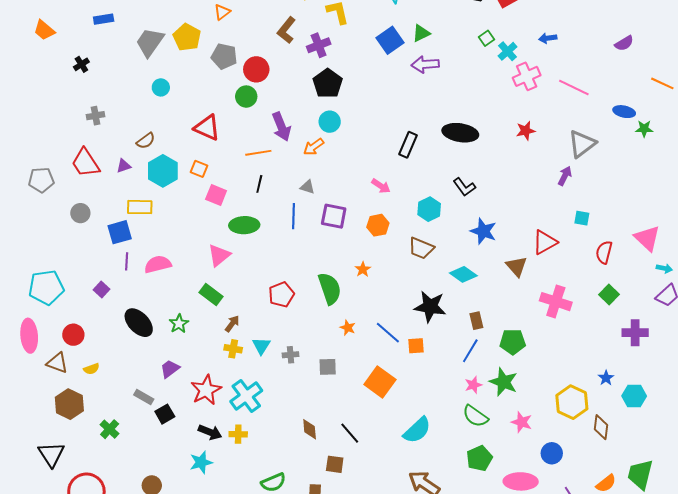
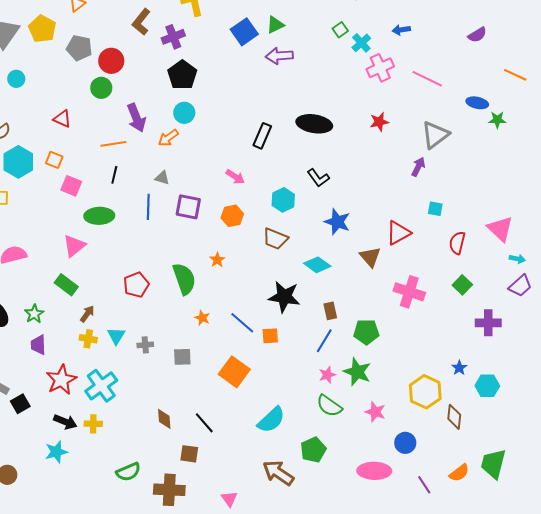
red triangle: (207, 128) -> (62, 119), size x0.7
purple trapezoid: (170, 369) -> (38, 345), moved, turned -55
green pentagon: (479, 458) -> (313, 450), moved

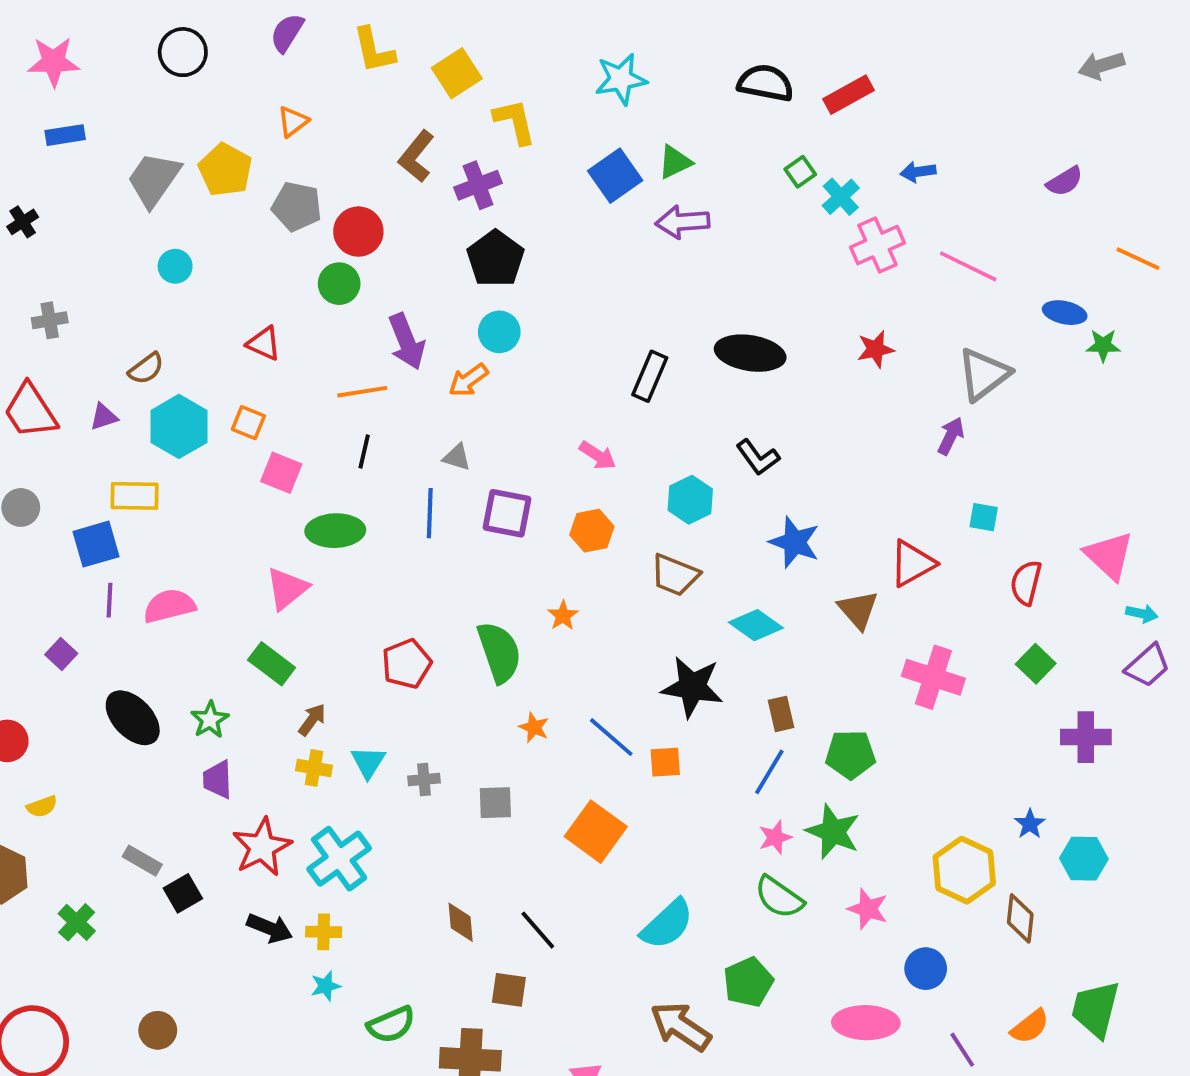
cyan star: (56, 452) -> (326, 986), moved, size x0.7

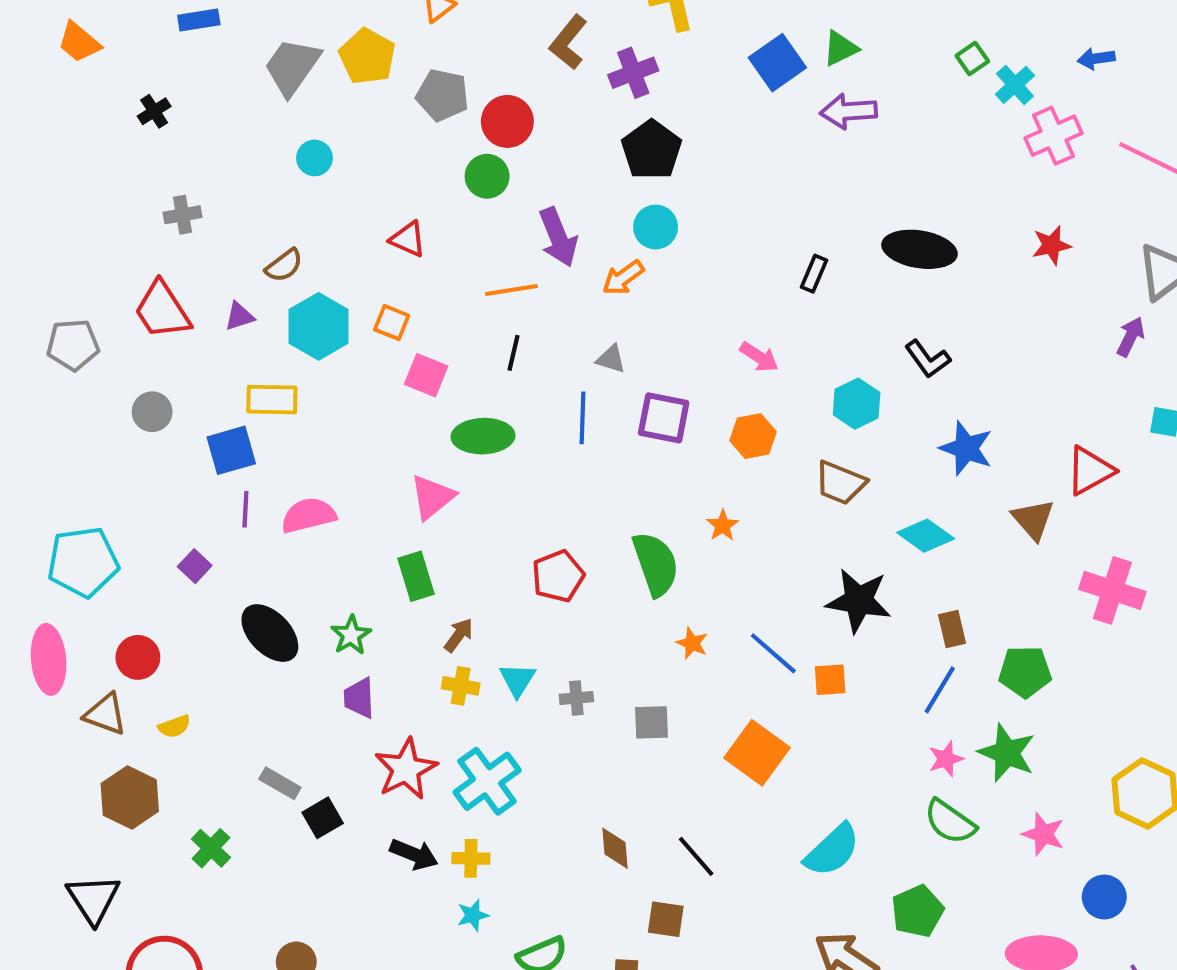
black rectangle: (650, 376) -> (814, 274), size x0.7
green rectangle: (272, 664) -> (416, 576), turned 36

